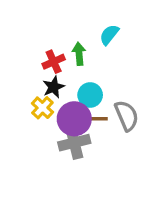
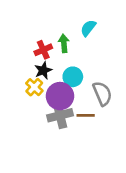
brown line: (96, 119) -> (86, 115), moved

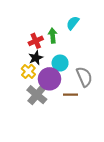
gray cross: (60, 115) -> (37, 95), moved, turned -36

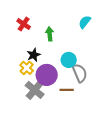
cyan semicircle: (73, 23) -> (85, 22), moved
red cross: (36, 41) -> (24, 24), moved, turned -32
cyan circle: (60, 63) -> (69, 60), moved

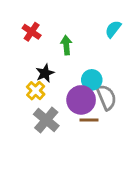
purple circle: (47, 75) -> (81, 100), moved

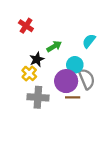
cyan semicircle: (113, 29) -> (89, 41), moved
green arrow: (66, 45) -> (54, 46), moved, turned 64
gray cross: (46, 120) -> (38, 97), turned -36

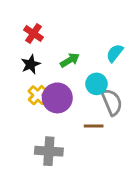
black star: (37, 59) -> (31, 64), moved
purple circle: (66, 81) -> (57, 98), moved
gray cross: (38, 97) -> (49, 151), moved

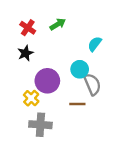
green arrow: (70, 60) -> (58, 24), moved
yellow cross: (38, 95) -> (31, 98), moved

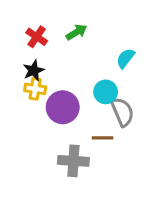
yellow cross: (31, 98) -> (35, 89), moved, turned -35
gray cross: (40, 125) -> (73, 161), moved

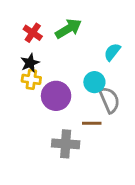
green arrow: (76, 32) -> (68, 29), size x1.4

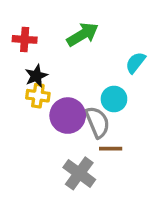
red cross: (33, 33) -> (25, 39), moved, turned -30
gray semicircle: (110, 100) -> (97, 122), moved
gray cross: (66, 144) -> (79, 173), turned 32

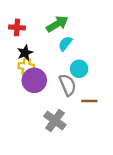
cyan semicircle: (135, 63) -> (65, 44), moved
purple circle: (68, 116) -> (34, 80), moved
brown line: (111, 149) -> (89, 101), moved

